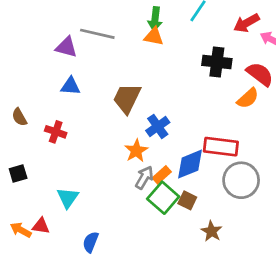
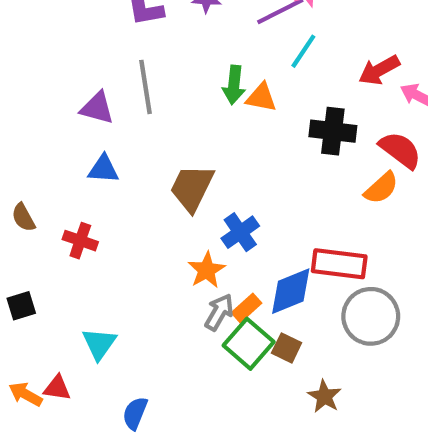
green arrow: (155, 19) -> (234, 85), moved
gray line: (97, 34) -> (146, 87), turned 68
orange triangle: (154, 36) -> (261, 97), moved

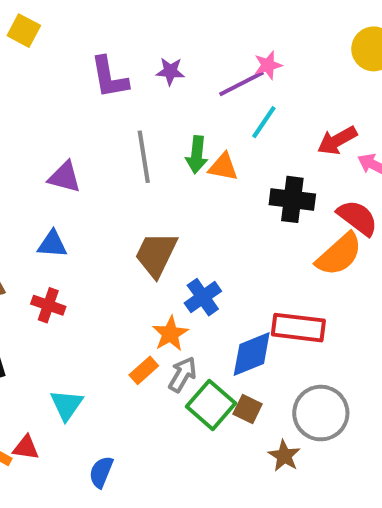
gray line: (146, 87) -> (144, 157), moved
blue triangle: (103, 169) -> (52, 244), moved
orange semicircle: (381, 188) -> (339, 254), size x1.4
orange rectangle: (247, 308) -> (144, 370), moved
gray circle: (371, 316) -> (321, 413), moved

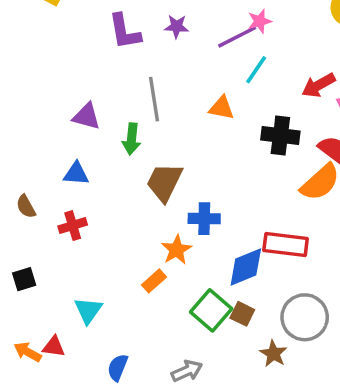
green arrow: (197, 155) -> (131, 139), moved
blue cross: (203, 297) -> (204, 219), turned 36
red cross: (48, 305) -> (73, 226), turned -36
gray arrow: (182, 374) -> (187, 371), moved, turned 36

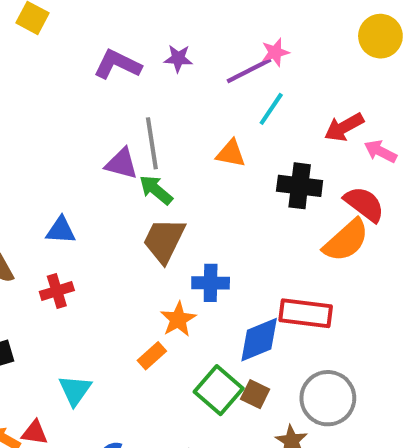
purple L-shape: (125, 32) -> (117, 64), turned 126
purple triangle: (86, 116) -> (122, 164), moved
green arrow: (131, 139) -> (156, 190), moved, turned 124

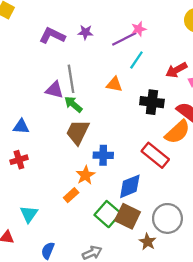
red rectangle: (306, 313) -> (155, 155), moved, turned 32
brown square: (255, 394) -> (128, 216), size x1.6

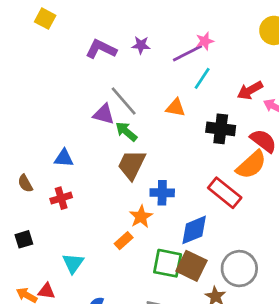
gray line: (71, 79) -> (124, 101), turned -32
green square: (108, 214) -> (168, 263), turned -30

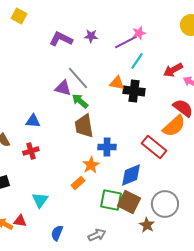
black cross: (221, 129) -> (134, 91), moved
brown trapezoid: (132, 165) -> (84, 126), turned -35

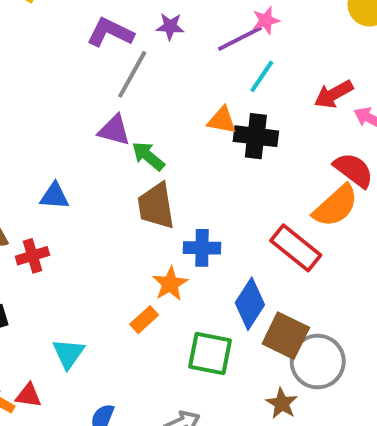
gray line: (78, 78) -> (132, 74), moved, turned 70
red cross: (31, 151) -> (32, 256), moved
blue diamond: (131, 175) -> (250, 304), turned -35
brown square: (129, 202) -> (286, 336), moved

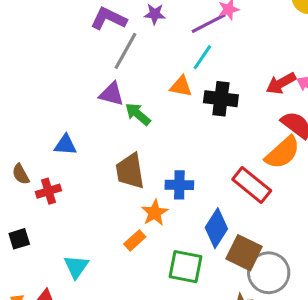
cyan line: (262, 76) -> (202, 57), moved
red arrow: (334, 94) -> (281, 83), moved
orange triangle: (222, 120) -> (181, 86), moved
brown trapezoid: (156, 206) -> (130, 171), moved

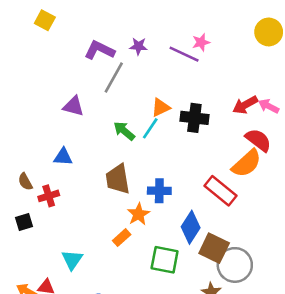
purple line: (209, 23) -> (184, 54), turned 52
cyan line: (202, 57) -> (150, 128), moved
orange triangle: (181, 86) -> (161, 107), turned -36
purple triangle: (112, 94) -> (73, 106), moved
black square: (19, 239) -> (24, 222), moved

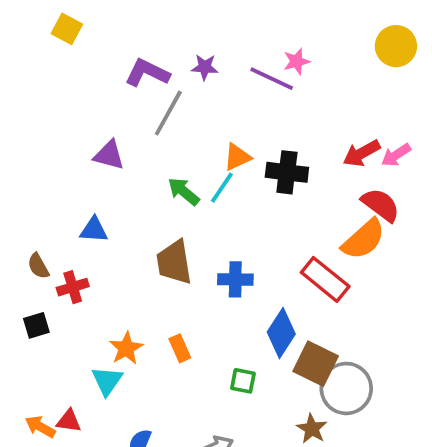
pink arrow: (269, 106) -> (396, 155), turned -60
orange star: (139, 214) -> (126, 348), moved
orange rectangle: (122, 238) -> (180, 348), turned -72
green square: (165, 260) -> (243, 381), size x0.6

